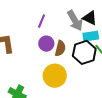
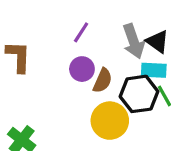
yellow circle: (55, 76) -> (110, 121), moved

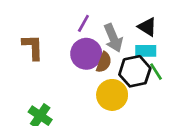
gray arrow: (134, 41) -> (113, 38), moved
purple circle: (82, 69) -> (86, 54), size x1.5

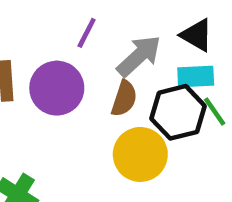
gray arrow: (113, 38) -> (139, 56), turned -108
purple circle: (86, 54) -> (57, 88), moved

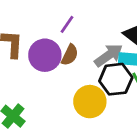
gray arrow: (139, 56) -> (109, 55), moved
brown semicircle: (124, 99) -> (70, 55), moved

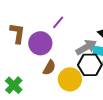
brown semicircle: (70, 55) -> (49, 68), moved

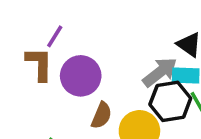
purple line: (58, 22) -> (55, 36), moved

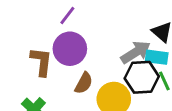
purple line: (55, 36) -> (67, 15), moved
brown L-shape: (39, 64) -> (41, 62), moved

